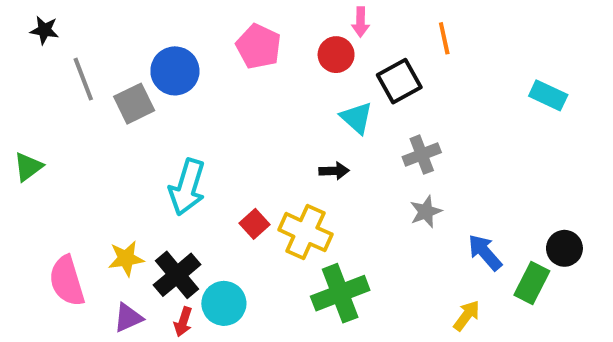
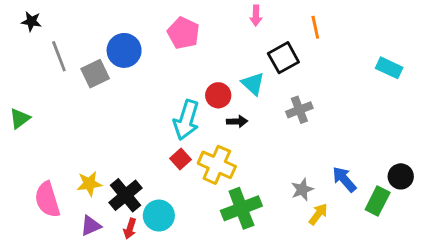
red circle: (336, 55) -> (218, 95), moved
cyan arrow: (187, 187) -> (186, 120), moved
gray star: (426, 212) -> (302, 189), moved
yellow arrow: (467, 316) -> (318, 214), moved

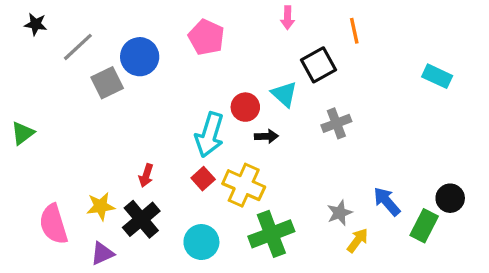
gray line: (59, 56) -> (78, 47), moved, turned 68
cyan circle: (159, 216) -> (201, 242), moved
red arrow: (130, 229) -> (146, 175), moved

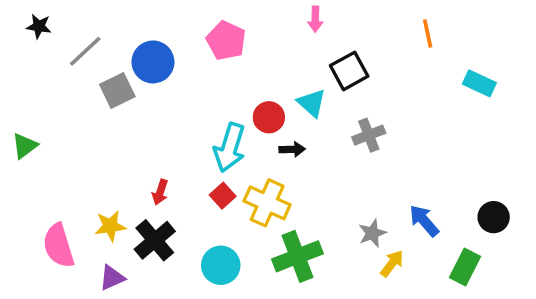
orange line: (354, 31) -> (428, 33), moved
green rectangle: (424, 226) -> (465, 267), moved

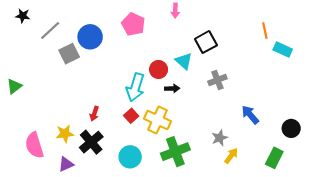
pink arrow: (315, 19) -> (175, 11), moved
orange line: (428, 33) -> (265, 31), moved
blue arrow: (424, 221) -> (250, 115), moved

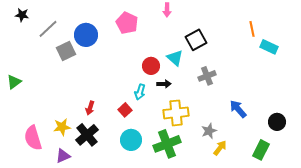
cyan arrow: (135, 87) -> (140, 92), moved, size x0.6
yellow cross: (157, 120) -> (176, 113), moved, turned -30
cyan circle: (130, 157) -> (131, 140), moved

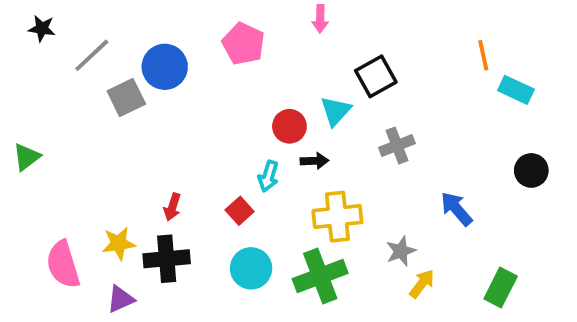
cyan triangle: (175, 58) -> (336, 111), turned 30
black circle: (277, 122) -> (531, 170), moved
black cross: (87, 135) -> (167, 259), turned 35

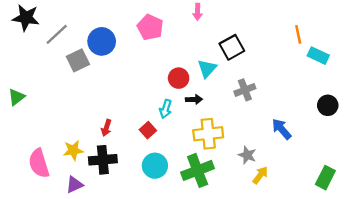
black star: (42, 28) -> (26, 18), size x1.6
gray star: (401, 251) -> (247, 155), turned -30
green rectangle: (501, 288) -> (325, 178), moved

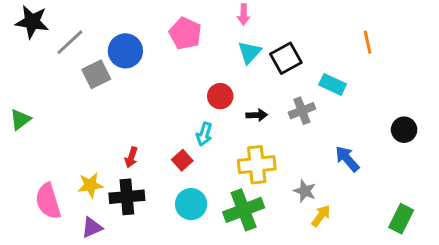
cyan rectangle: (318, 56) -> (333, 84), moved
cyan triangle: (207, 69) -> (249, 52), moved
black arrow: (194, 99) -> (257, 115), moved

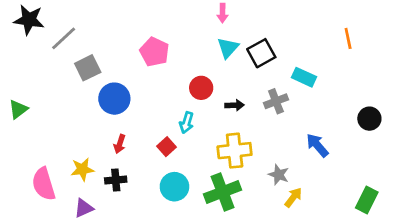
pink pentagon: (185, 33) -> (154, 52), moved
orange line: (368, 42) -> (348, 38), moved
blue circle: (125, 51) -> (114, 99), moved
black cross: (127, 197) -> (116, 180), size x0.7

